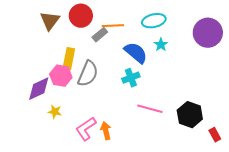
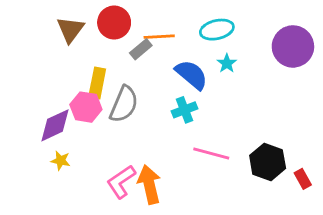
yellow star: (55, 112) -> (61, 161), moved
orange arrow: (106, 131) -> (149, 184), size x1.5
red rectangle: (215, 135) -> (303, 179), moved

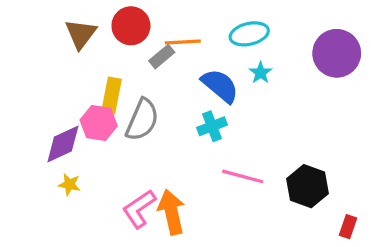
red rectangle: (303, 179) -> (348, 227), moved, turned 48

